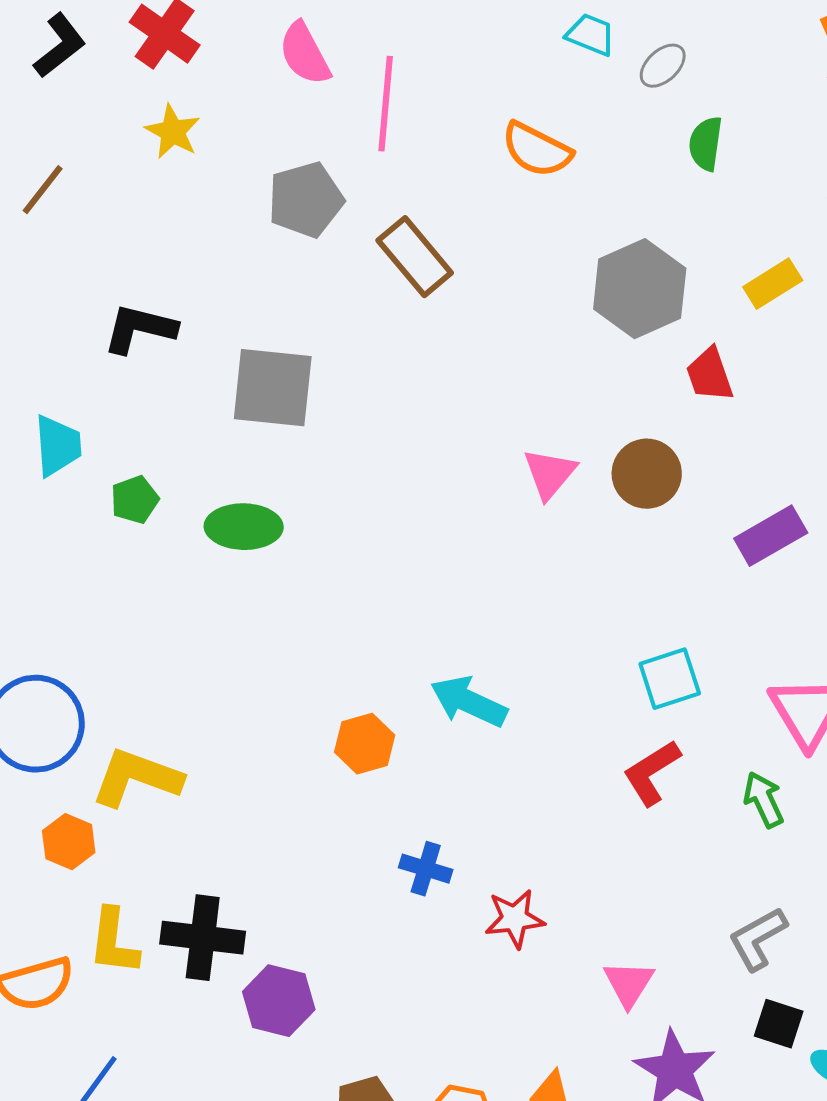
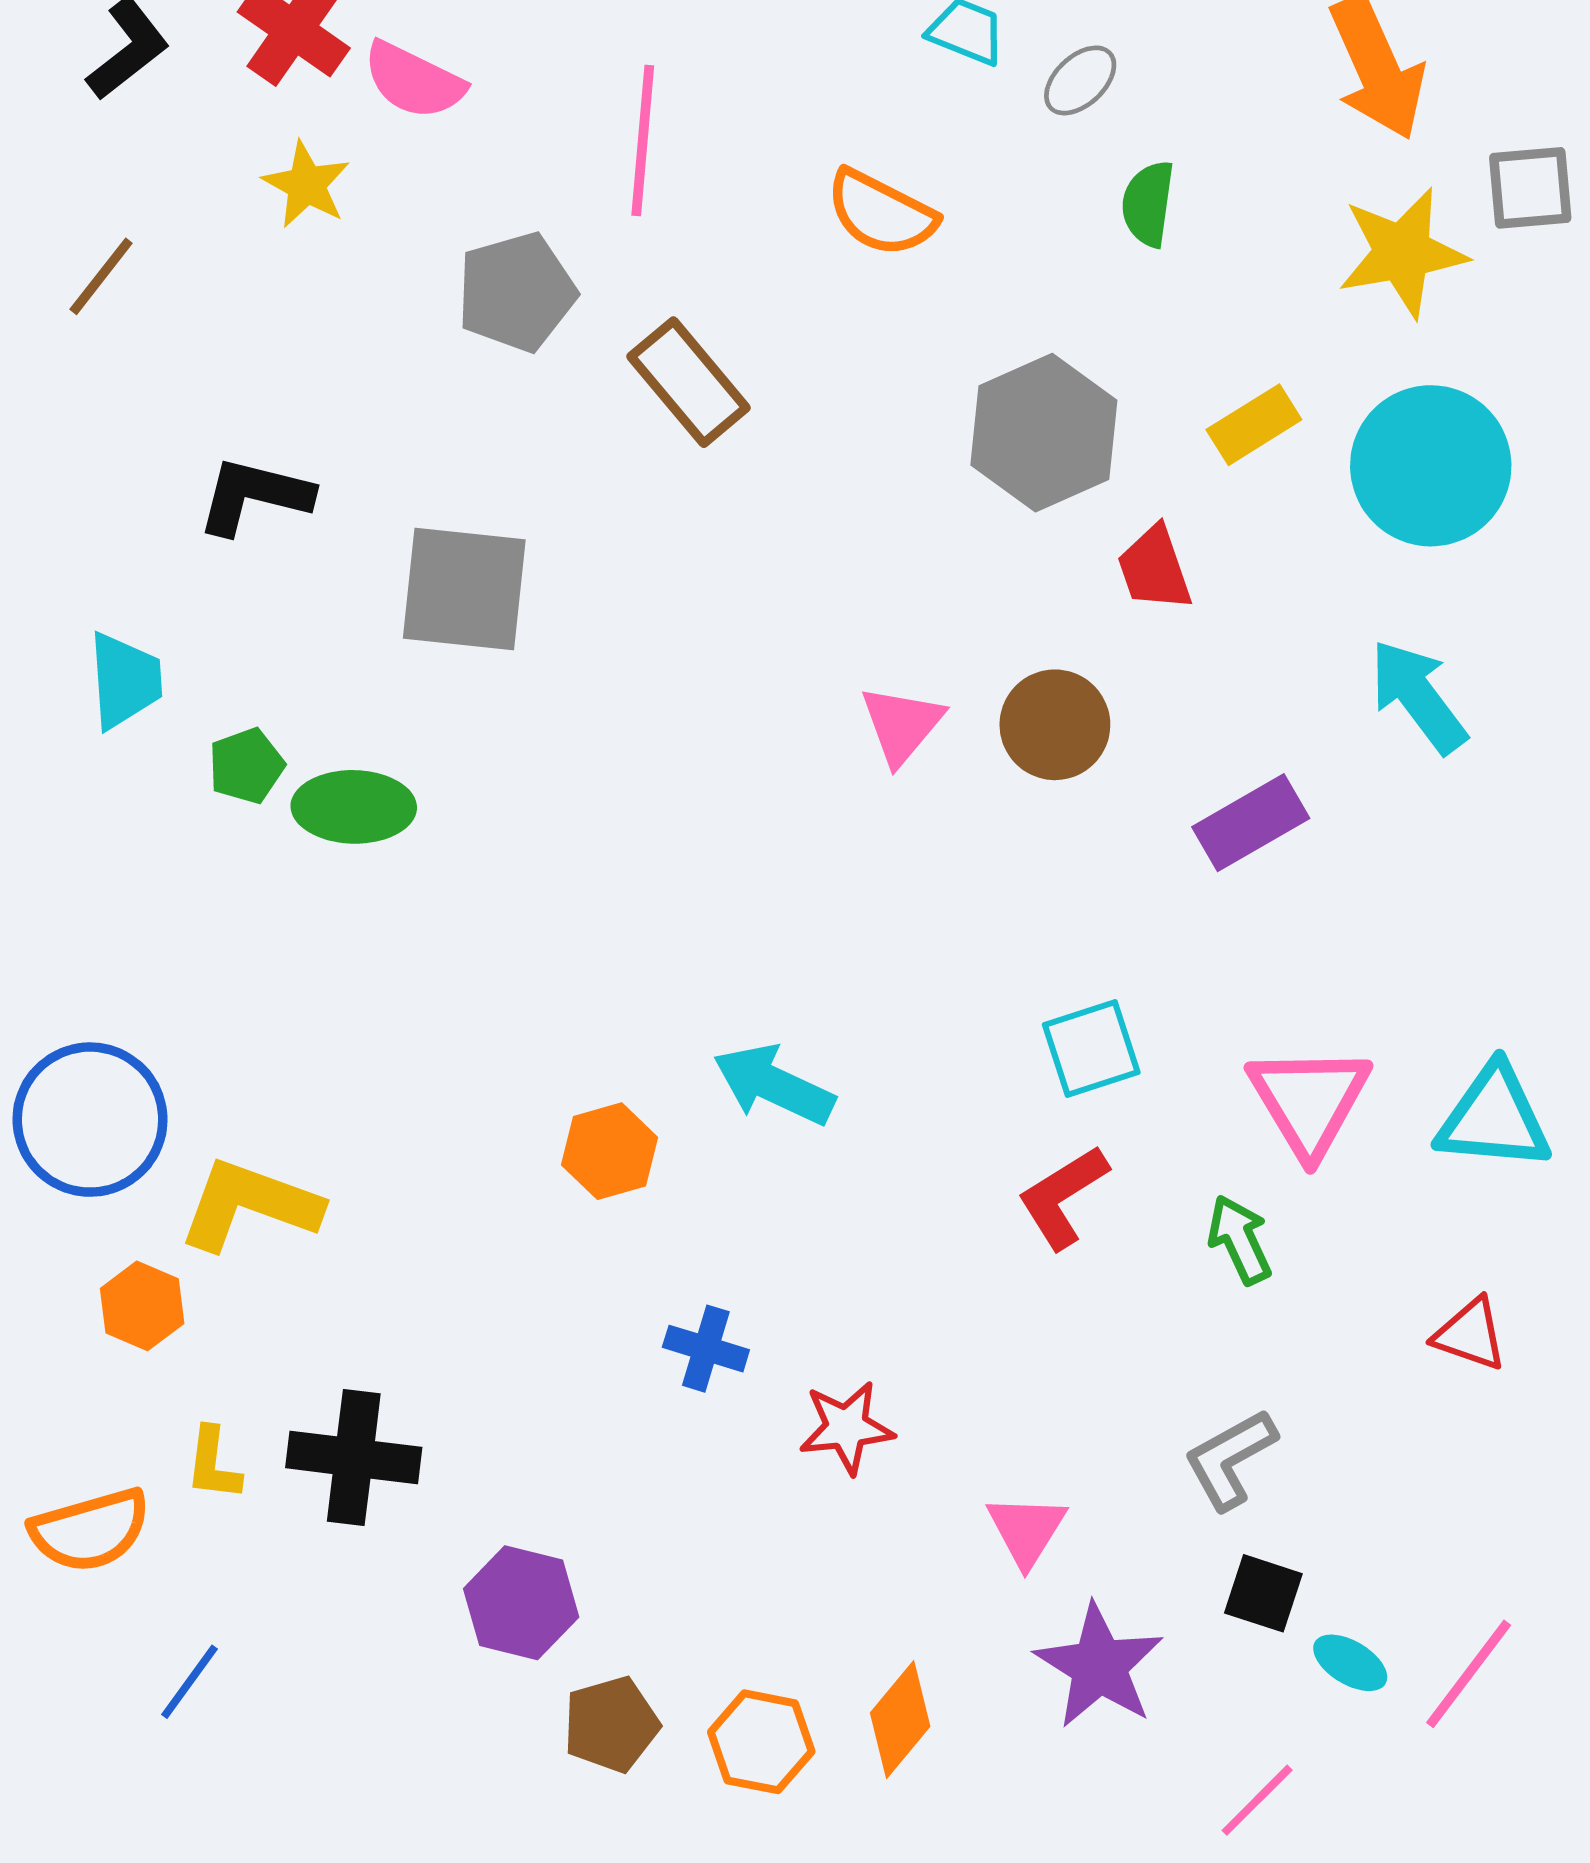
pink semicircle: (305, 54) -> (414, 80), moved, turned -36
green ellipse: (244, 527) -> (354, 807), moved
yellow L-shape: (114, 942) -> (213, 1464), size x0.7
purple hexagon: (279, 1001) -> (521, 1603), moved

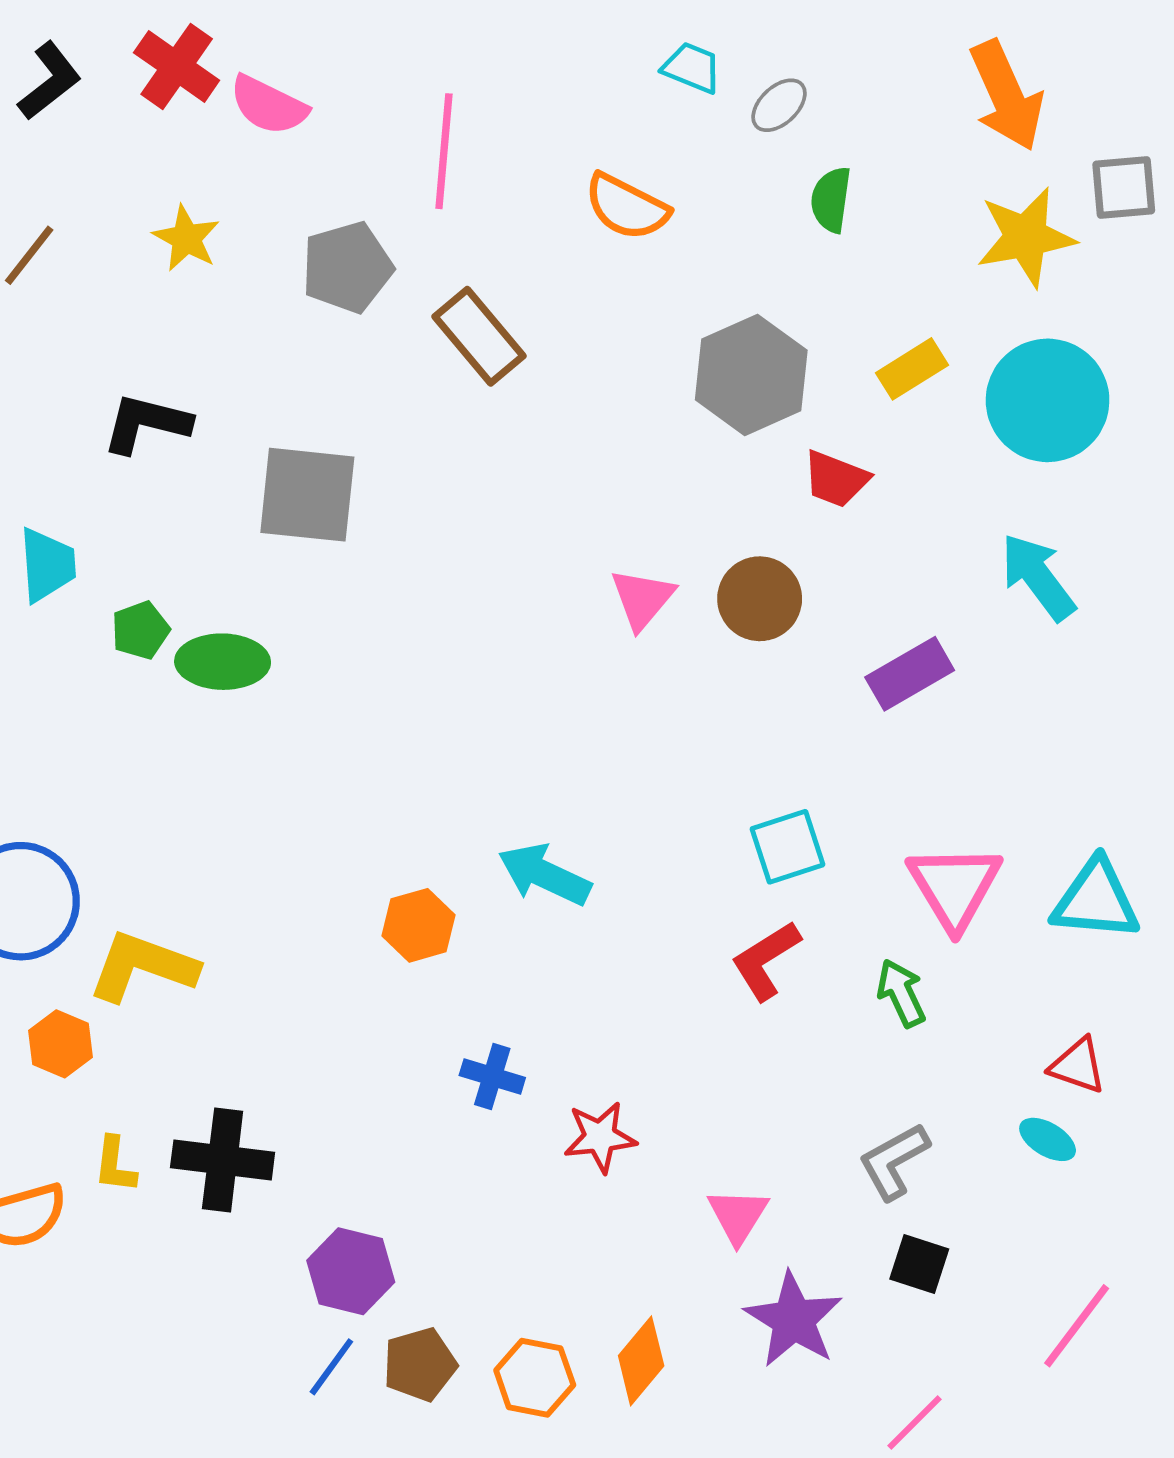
yellow star: (306, 185) -> (186, 238), moved
red trapezoid: (1154, 568) -> (836, 479), turned -50
cyan ellipse: (1350, 1663) -> (1048, 1139), moved
blue line: (190, 1682) -> (331, 1367), moved

